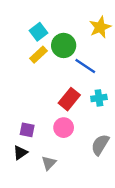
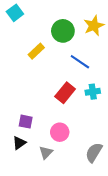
cyan square: (39, 32) -> (15, 13), moved
green circle: (64, 45) -> (63, 31), moved
pink circle: (64, 128) -> (60, 132), moved
gray semicircle: (100, 145) -> (94, 152), moved

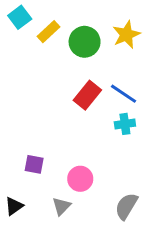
yellow rectangle: (36, 51) -> (49, 32), moved
blue line: (80, 62) -> (123, 94), moved
red rectangle: (65, 93) -> (87, 95), moved
black triangle: (19, 143) -> (14, 206), moved

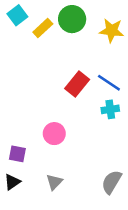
yellow star: (126, 35) -> (112, 31), turned 30
green circle: (85, 42) -> (72, 19), moved
purple square: (34, 164) -> (17, 154), moved
pink circle: (80, 179) -> (54, 134), moved

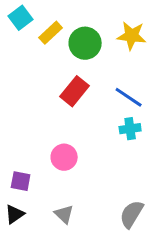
green circle: (72, 19) -> (85, 43), moved
red rectangle: (77, 84) -> (75, 91), moved
gray triangle: (54, 182) -> (64, 214), turned -30

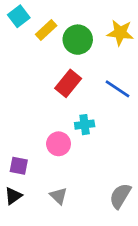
cyan cross: (130, 129) -> (85, 125), moved

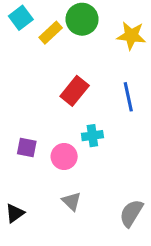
green circle: (78, 40) -> (82, 19), moved
blue line: (117, 89) -> (128, 97), turned 44
purple square: (19, 166) -> (27, 148), moved
gray triangle: (59, 196) -> (72, 201), moved

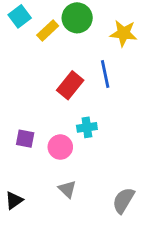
blue line: (128, 97) -> (105, 74), moved

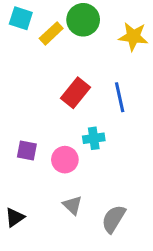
cyan square: (20, 16) -> (21, 18), turned -35
blue line: (105, 74) -> (120, 97), moved
gray semicircle: (123, 200) -> (114, 219), moved

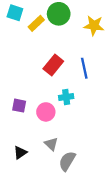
black triangle: (15, 217) -> (20, 153), moved
gray semicircle: (114, 219) -> (67, 161), moved

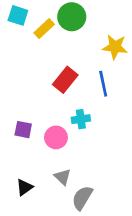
yellow star: (94, 26) -> (115, 47), moved

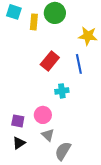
yellow rectangle: (44, 29) -> (34, 22), turned -42
purple square: (23, 130) -> (18, 121), moved
pink circle: (56, 137) -> (43, 115), moved

